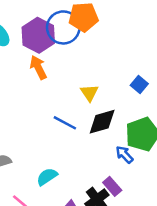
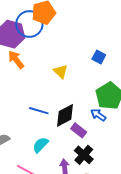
black diamond: (102, 122) -> (65, 115), moved
blue line: (65, 123) -> (39, 111), moved
purple rectangle: (112, 186) -> (79, 130), moved

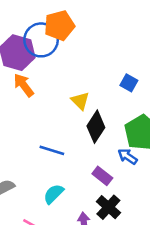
black diamond: (65, 115) -> (96, 127), moved, turned -30

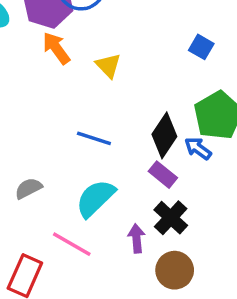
yellow triangle: (80, 101) -> (108, 65), moved
black diamond: (96, 127) -> (164, 135), moved
cyan semicircle: (54, 194) -> (95, 198), size x1.4

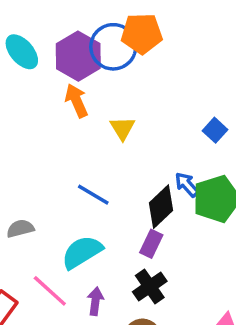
blue arrow: (198, 148) -> (187, 185), moved
purple rectangle: (163, 175) -> (151, 244), turned 64
purple arrow: (136, 238) -> (95, 301), moved

